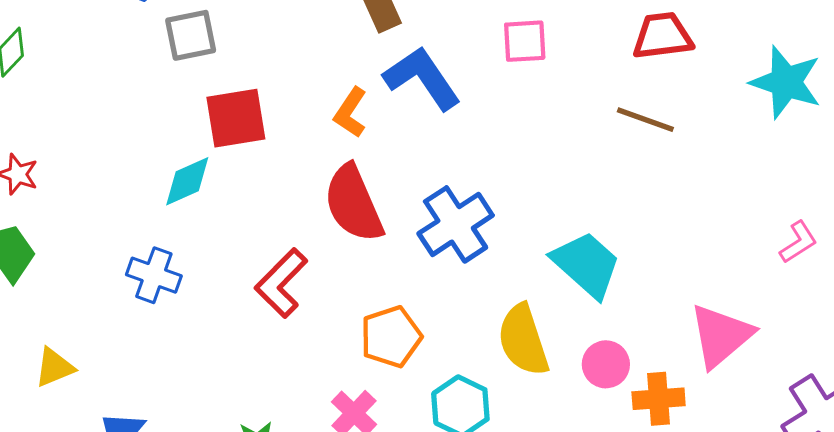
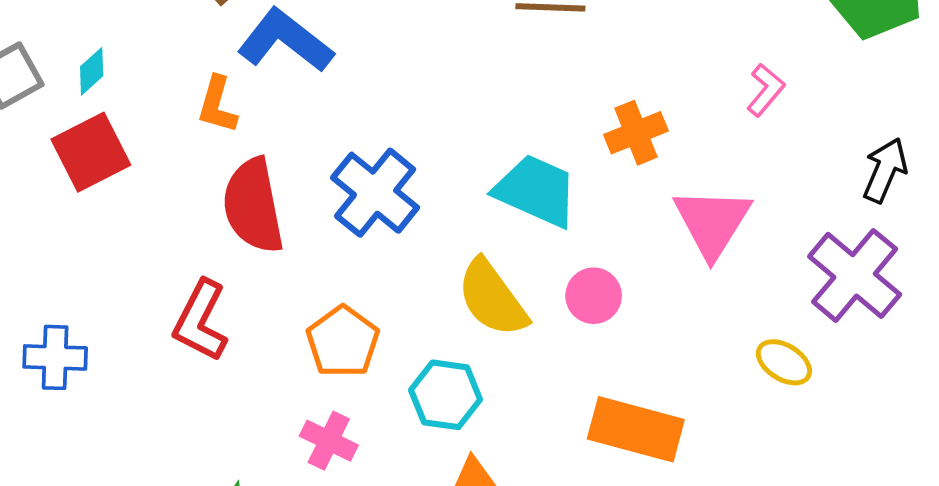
cyan diamond: (187, 181) -> (92, 71), moved, size x0.7
red semicircle: (353, 204) -> (253, 206), turned 30
orange cross: (659, 399) -> (636, 133), moved

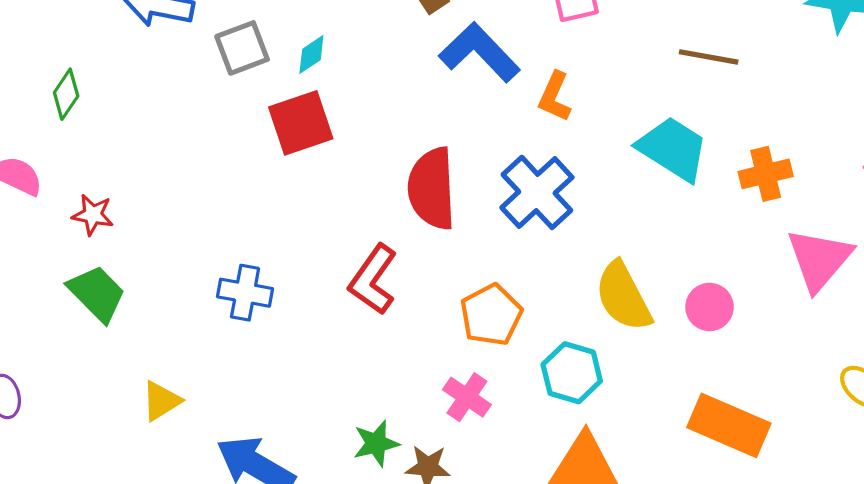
orange L-shape: (217, 105) -> (555, 97), moved
cyan trapezoid: (536, 191) -> (673, 149), moved

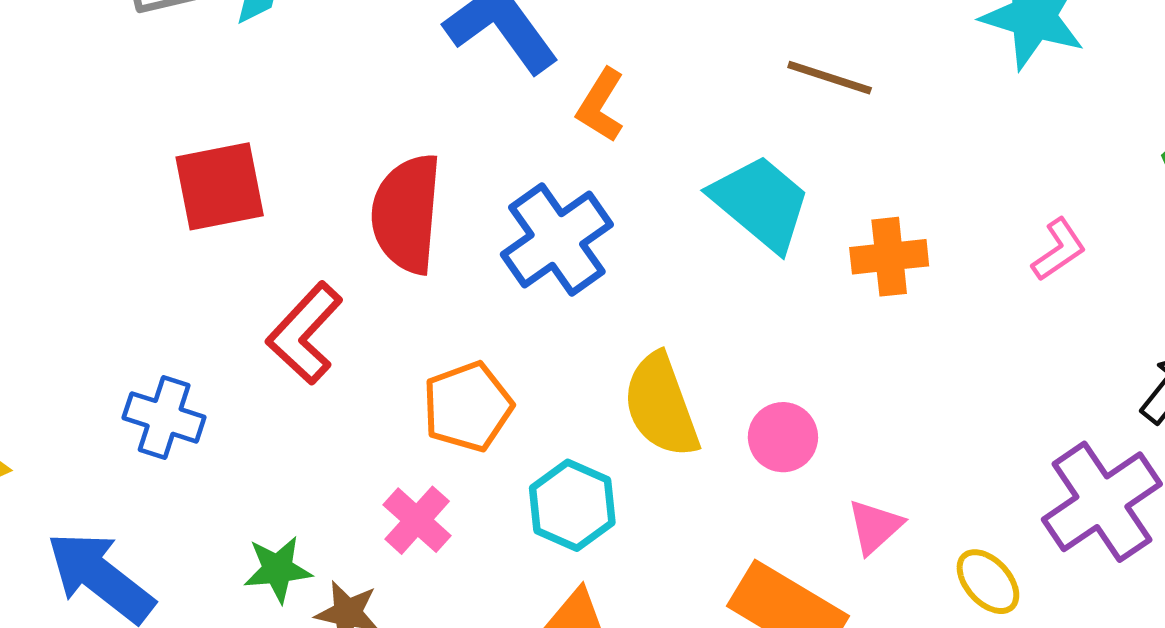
red square: (301, 123) -> (220, 186), moved
pink triangle: (819, 259) -> (875, 527), moved, size x0.6
blue cross: (245, 293) -> (164, 417), moved

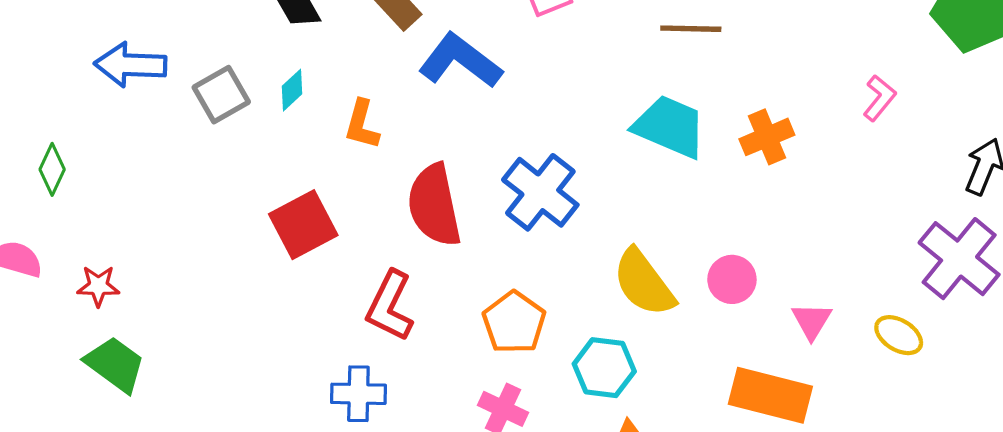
orange L-shape: (601, 105) -> (362, 125), moved
blue cross: (164, 417) -> (358, 394), moved

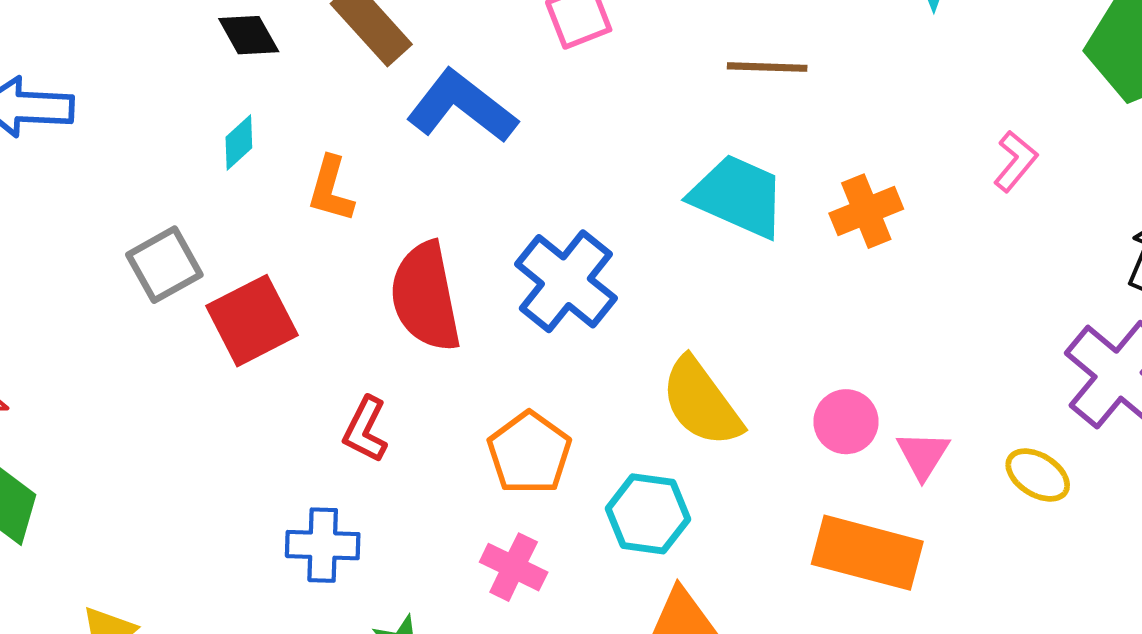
gray square: (221, 95) -> (164, 265), moved
pink circle: (732, 279) -> (846, 422), moved
red L-shape: (390, 306) -> (365, 429), size x0.7

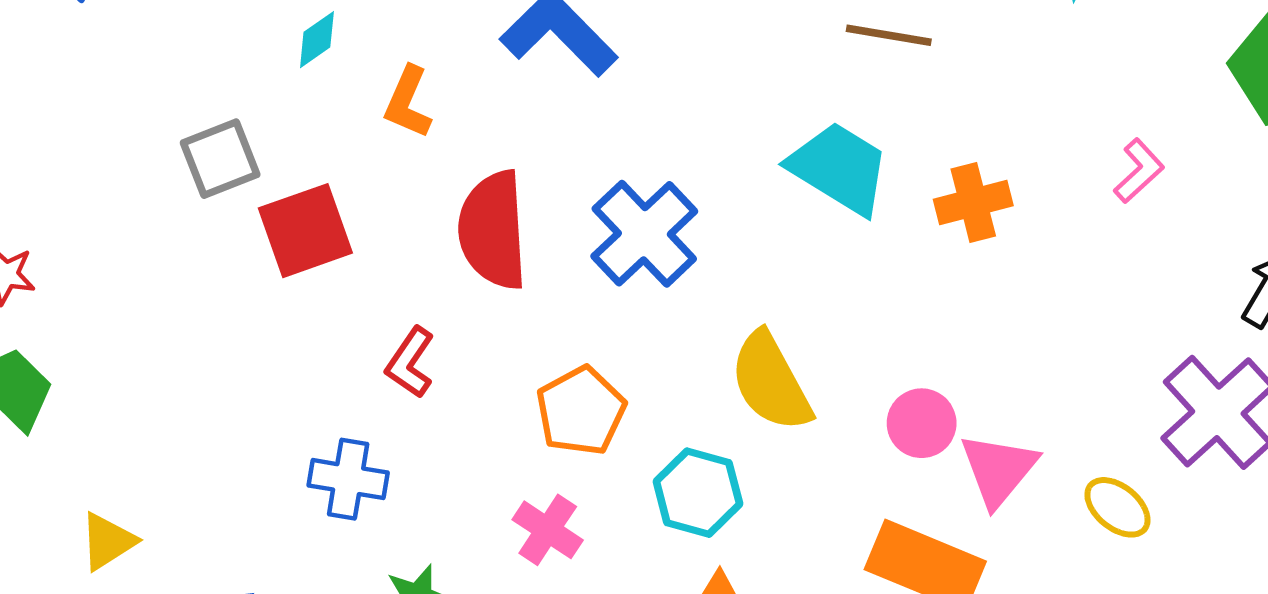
pink triangle: (923, 455) -> (998, 470), size x1.4

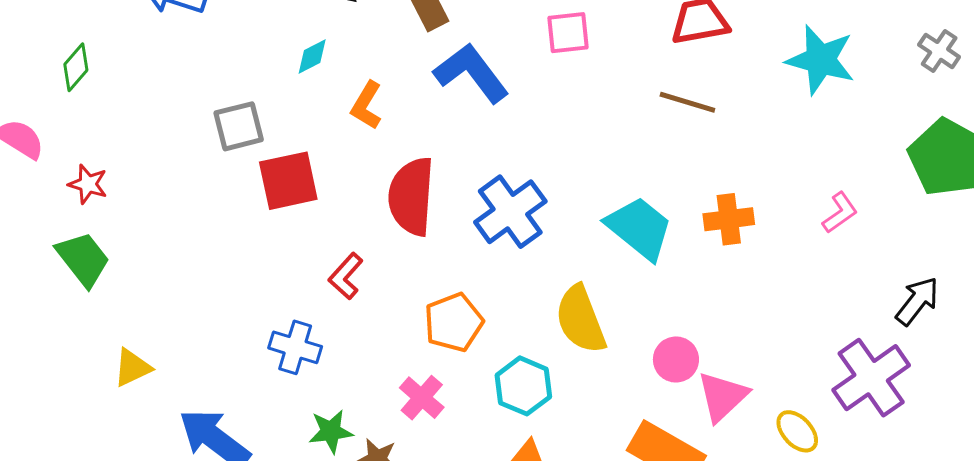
cyan trapezoid: (839, 168) -> (639, 228), moved

